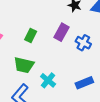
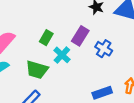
cyan cross: (48, 80) -> (62, 55), moved

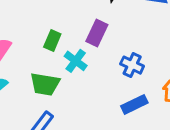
blue cross: (104, 49) -> (132, 65), moved

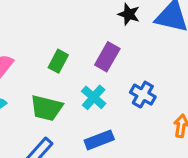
cyan cross: (76, 61) -> (94, 97), moved
blue rectangle: (134, 104) -> (99, 140), moved

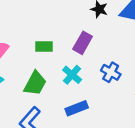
green rectangle: (58, 61) -> (44, 46), turned 63
green trapezoid: (47, 108) -> (35, 83), turned -75

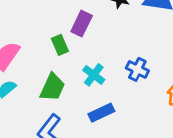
purple rectangle: (83, 43) -> (82, 24), moved
green rectangle: (44, 46) -> (60, 45), turned 70

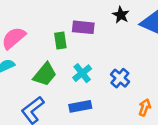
purple rectangle: (82, 24) -> (83, 27), turned 55

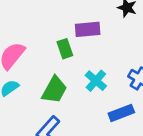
blue rectangle: (80, 106) -> (121, 113), moved

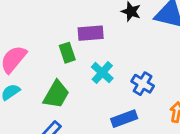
cyan cross: (96, 81) -> (102, 73), moved

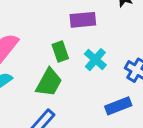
green rectangle: (67, 53) -> (60, 51), moved

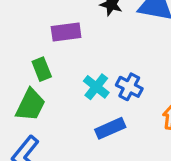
cyan cross: (95, 60) -> (96, 87), moved

